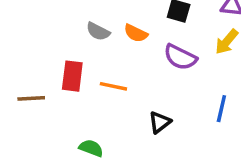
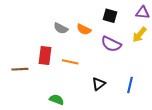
blue line: (221, 109) -> (130, 85), moved

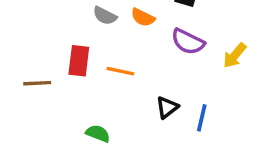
yellow arrow: (139, 35) -> (235, 56), moved
blue line: (130, 85) -> (202, 118), moved

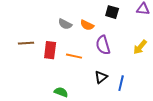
purple semicircle: (188, 42) -> (103, 45), moved, turned 48
brown line: (37, 83) -> (26, 43), moved

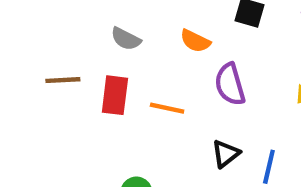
gray semicircle: (65, 24) -> (126, 39), moved

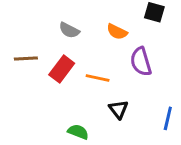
red rectangle: (115, 95) -> (62, 69), turned 30
black triangle: (226, 154) -> (118, 109), moved, turned -30

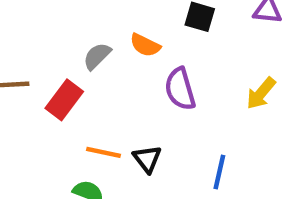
gray semicircle: (69, 30) -> (97, 56), moved, turned 108
orange line: (98, 78) -> (104, 152), moved

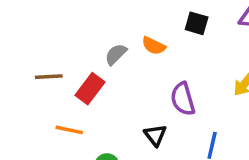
purple semicircle: (180, 89) -> (183, 99), moved
orange line: (104, 152) -> (69, 130), moved

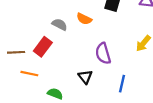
gray semicircle: (116, 54) -> (60, 24), turned 72
brown line: (49, 77) -> (16, 52), moved

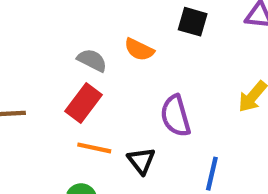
red rectangle: (43, 47) -> (84, 103), moved
orange line: (29, 74) -> (94, 148), moved

